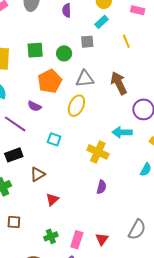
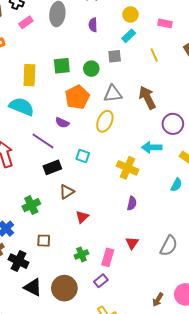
black rectangle: (14, 155) -> (52, 167), moved
red triangle: (102, 239) -> (132, 243), moved

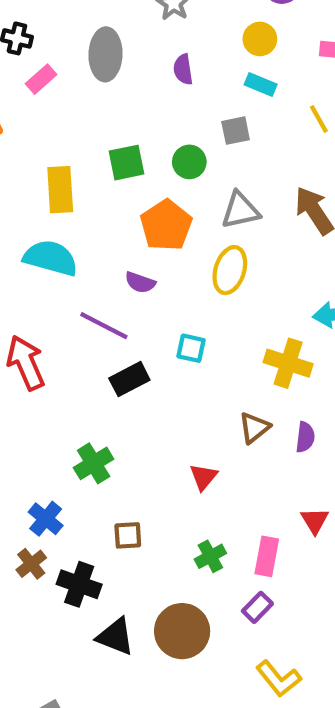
cyan rectangle: (129, 36) -> (261, 84), turned 72
brown triangle: (67, 192) -> (254, 428), moved

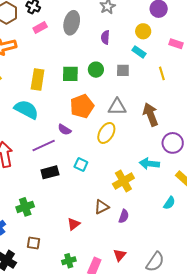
green circle: (189, 162) -> (96, 70), moved
purple line: (104, 326) -> (44, 146), turned -65
yellow cross: (288, 363) -> (123, 181), turned 30

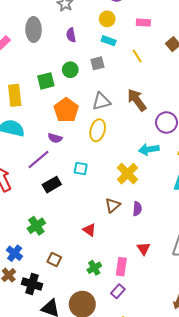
red triangle: (74, 224) -> (89, 230), turned -32
brown square: (33, 243) -> (54, 260), turned 32

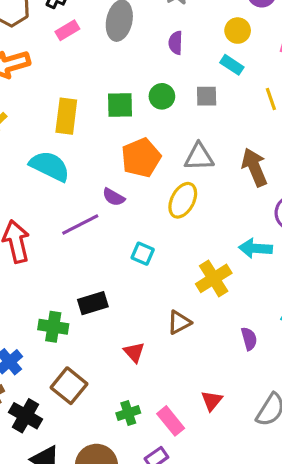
black rectangle: (52, 185) -> (93, 303), moved
purple semicircle: (137, 209) -> (249, 339), moved, turned -32
green cross: (36, 226) -> (53, 327), turned 30
brown square: (54, 260) -> (69, 386), size x1.5
pink rectangle: (121, 267) -> (171, 421), turned -60

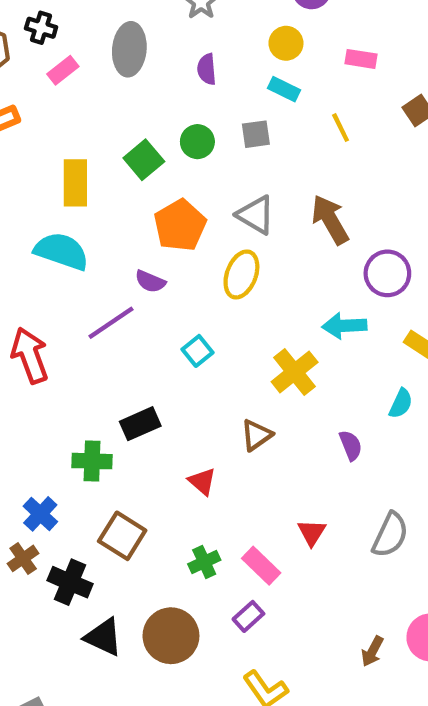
green square: (120, 105) -> (144, 160), turned -32
gray triangle: (199, 157) -> (256, 215), turned 40
cyan square: (143, 254) -> (197, 351), turned 35

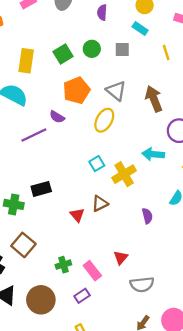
cyan square: (197, 351) -> (97, 164), moved
red triangle: (202, 481) -> (77, 215), moved
gray semicircle: (390, 535) -> (142, 284), moved, turned 50

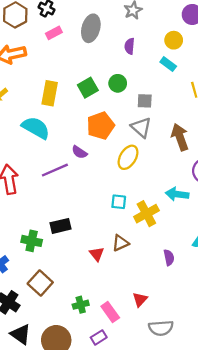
gray square: (122, 49) -> (145, 101), moved
cyan square: (97, 164) -> (119, 202), turned 35

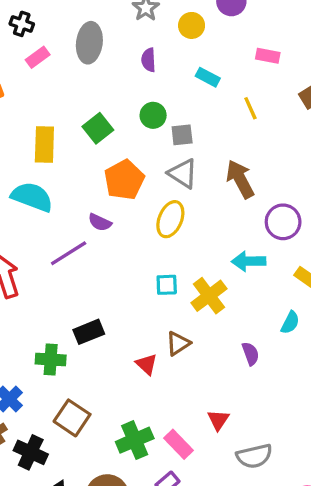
yellow circle: (174, 40) -> (192, 25), moved
green circle: (118, 83) -> (153, 115), moved
green cross: (81, 305) -> (135, 440), size x1.5

